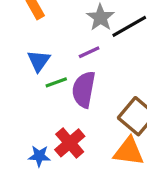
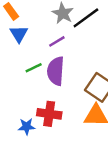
blue triangle: (39, 61) -> (19, 34), moved
red cross: (70, 143) -> (49, 114), turned -35

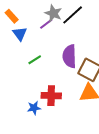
purple line: (57, 41) -> (46, 24), moved
purple semicircle: (56, 71) -> (70, 56), moved

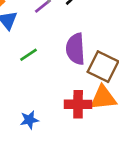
red cross: (51, 96) -> (78, 104), moved

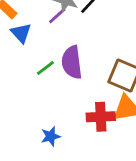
purple semicircle: (75, 49) -> (72, 62), moved

